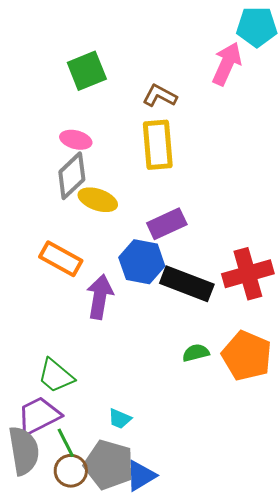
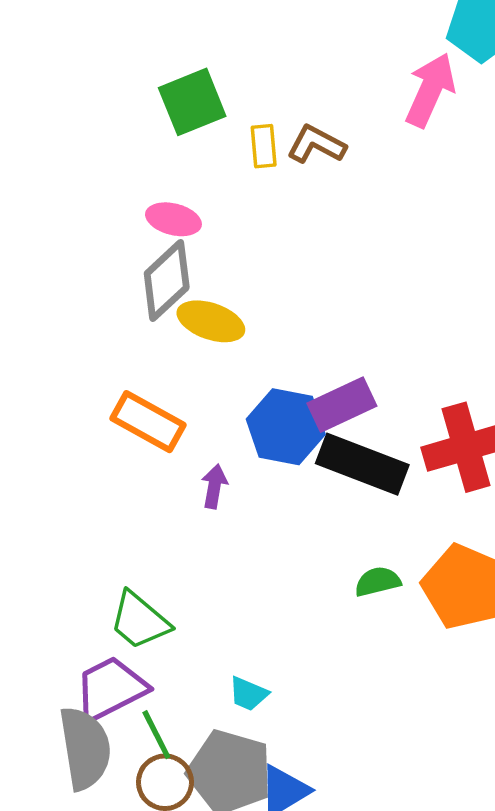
yellow rectangle: (158, 145) -> (264, 146), moved, size x0.5
purple rectangle: (167, 224) -> (342, 405), moved
purple arrow: (100, 297) -> (214, 486), size x0.6

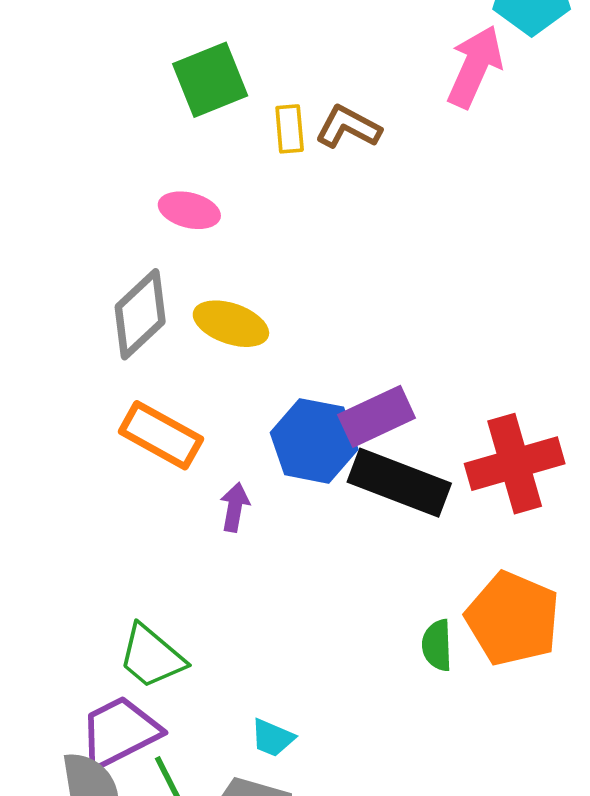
gray diamond: (167, 281) -> (140, 314), moved
green semicircle: (378, 582) -> (437, 645), moved, turned -78

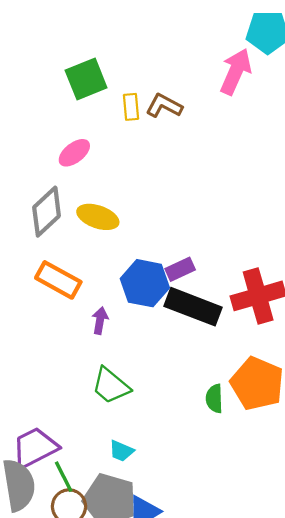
pink ellipse: (189, 210) -> (74, 153), turned -52
purple rectangle: (377, 416) -> (180, 269), size x0.7
green trapezoid: (151, 657) -> (111, 386), moved

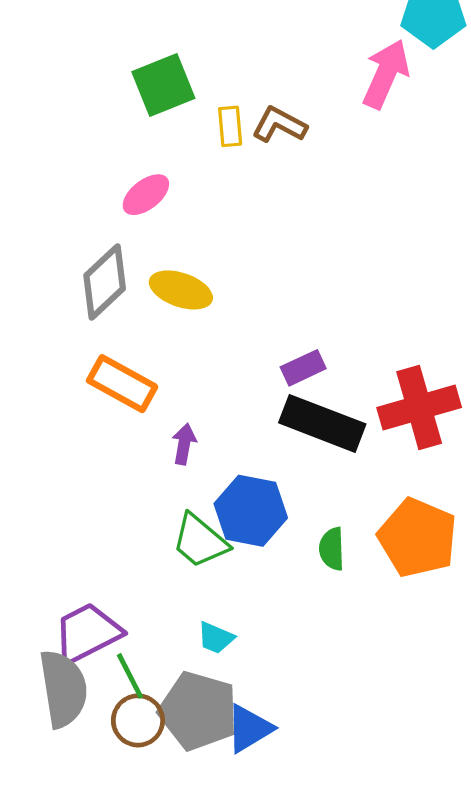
blue hexagon: (145, 283) -> (251, 511), moved
green semicircle: (214, 399) -> (332, 549), moved

